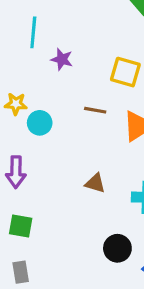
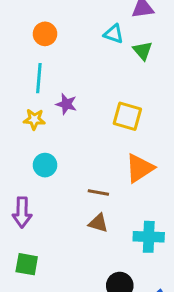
yellow star: (16, 104) -> (34, 119), moved
brown line: (95, 110) -> (98, 193), moved

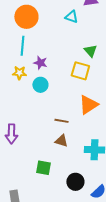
orange circle: (45, 34) -> (26, 17), size x1.5
green triangle: (143, 51) -> (90, 51), moved
cyan circle: (45, 165) -> (40, 85), moved
green square: (27, 264) -> (43, 168), moved

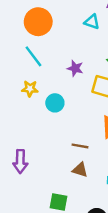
cyan line: (22, 46) -> (33, 56), turned -42
purple star: (40, 63) -> (75, 68), moved

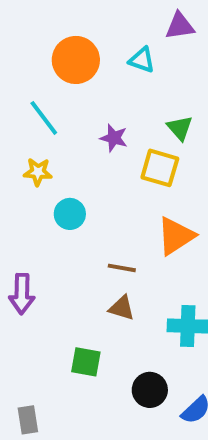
orange circle: (38, 22) -> (76, 60), moved
cyan circle: (55, 103) -> (70, 214), moved

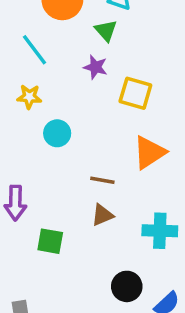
green triangle: (180, 128) -> (106, 31), moved
brown triangle: (122, 308) -> (102, 215), turned -40
green square: (86, 362) -> (50, 241), moved

